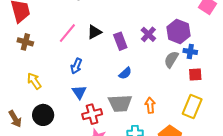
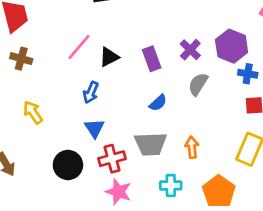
black triangle: (94, 32) -> (109, 57), moved
gray semicircle: (171, 59) -> (198, 84), moved
black circle: (43, 115) -> (68, 165), moved

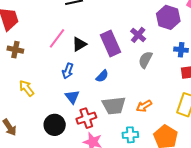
purple hexagon: (232, 46) -> (168, 17), moved
purple rectangle: (152, 59) -> (110, 44), size x1.4
blue semicircle: (158, 103) -> (102, 76), moved
orange arrow: (192, 147) -> (144, 106), turned -112

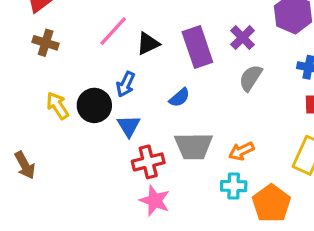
black circle: (55, 125) -> (94, 105), moved
cyan cross: (130, 135) -> (234, 186), moved

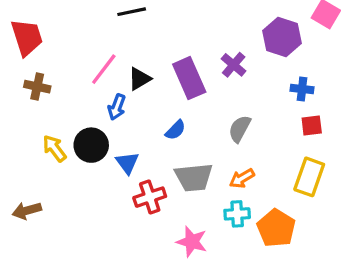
gray semicircle: (251, 78) -> (240, 129), moved
blue arrow: (126, 84) -> (117, 107), moved
brown arrow: (25, 165) -> (27, 211), turned 108
pink star: (155, 201) -> (192, 242), moved

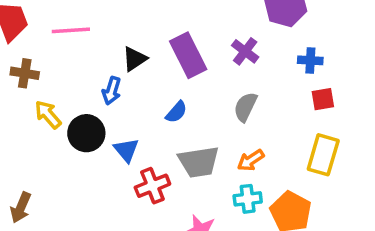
purple cross: (234, 65) -> (245, 51), moved
pink line: (104, 69) -> (71, 30), moved, turned 52
yellow arrow: (54, 148) -> (48, 114), moved
brown arrow: (27, 211) -> (21, 208), turned -48

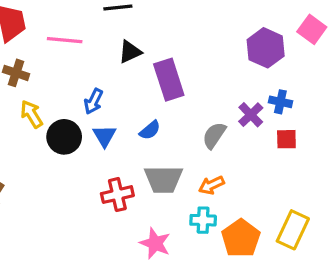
purple cross: (245, 51) -> (251, 115), moved
black triangle: (135, 59) -> (130, 52), moved
blue triangle: (126, 150) -> (104, 136), moved
yellow rectangle: (323, 155) -> (293, 230), moved

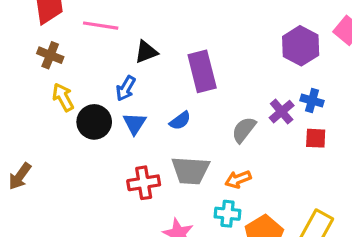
black triangle: (130, 52) -> (146, 52), moved

